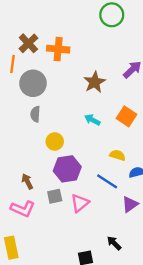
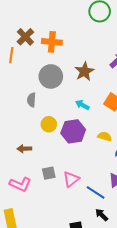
gray circle: (33, 83) -> (51, 76), moved
purple hexagon: (67, 169) -> (73, 131), moved
brown arrow: (27, 181) -> (24, 149), moved, turned -64
blue line: (107, 181) -> (96, 192), moved

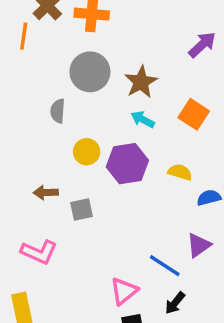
brown star: (84, 71) -> (141, 82), moved
gray square: (49, 173) -> (81, 210), moved
pink triangle: (71, 179) -> (124, 291), moved
black arrow: (102, 215) -> (175, 303), turned -96

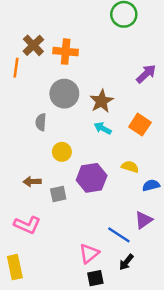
purple hexagon: (127, 164) -> (92, 178), moved

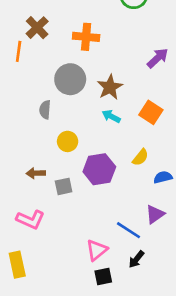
orange cross: (66, 52) -> (86, 37), moved
yellow semicircle: (130, 167) -> (140, 157), turned 112

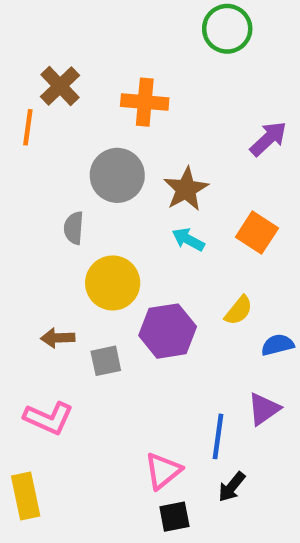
yellow circle: (68, 141) -> (113, 283), size x1.5
blue line: (128, 230) -> (218, 436), turned 65

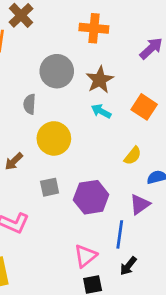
orange cross: (145, 102) -> (94, 28), moved
purple hexagon: (168, 331) -> (91, 197), moved
brown arrow: (58, 338) -> (14, 161), moved, turned -42
purple triangle: (264, 409) -> (140, 204), moved

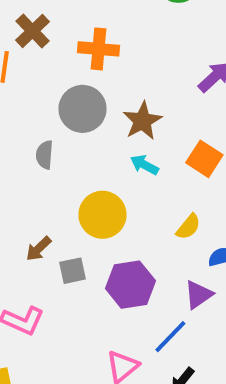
orange cross: (94, 28) -> (98, 49), moved
yellow circle: (54, 138) -> (102, 215), moved
brown arrow: (14, 161) -> (39, 249), moved
blue line: (120, 234) -> (170, 337), turned 36

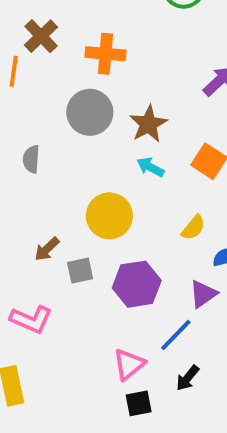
gray semicircle: (45, 155) -> (31, 159), moved

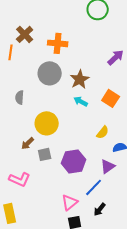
yellow circle: (109, 216) -> (47, 123), moved

